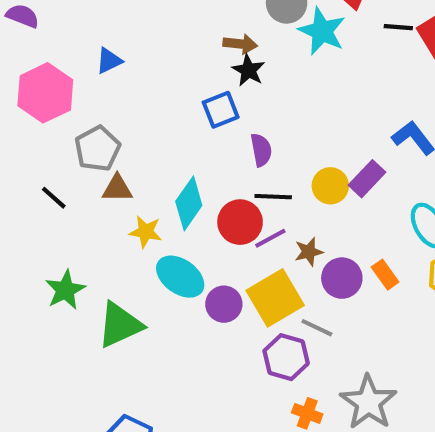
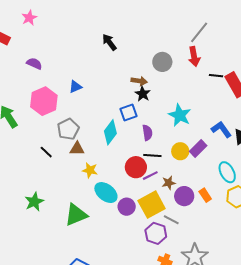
cyan star: (322, 31) -> (180, 115), moved
cyan diamond: (189, 203) -> (110, 132), moved
green star: (65, 290) -> (34, 202), moved

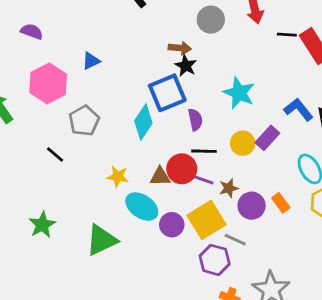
blue square: (128, 112) -> (167, 93), size x1.5
brown triangle: (77, 149) -> (160, 177), moved
purple line: (150, 176) -> (203, 179), turned 49

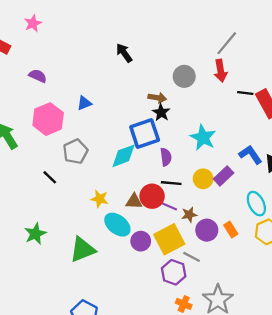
cyan diamond: (143, 122) -> (123, 156), turned 32

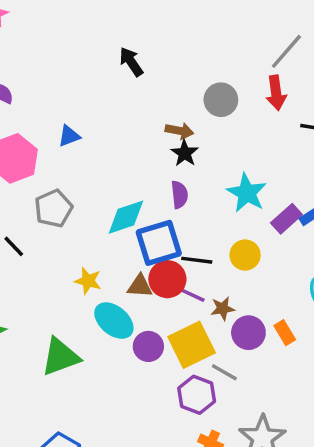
blue square: (145, 134) -> (159, 243), moved
purple semicircle: (166, 157) -> (179, 195), moved
purple rectangle: (224, 176) -> (286, 219), moved

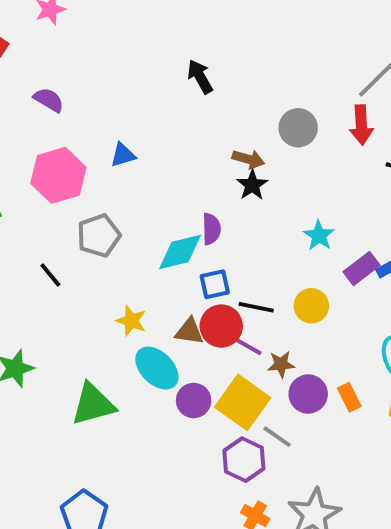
cyan star: (247, 193) -> (319, 236), size x0.7
purple semicircle: (179, 195) -> (211, 229), moved
blue square: (159, 243) -> (215, 284), size x0.6
yellow square: (192, 345) -> (243, 402), turned -33

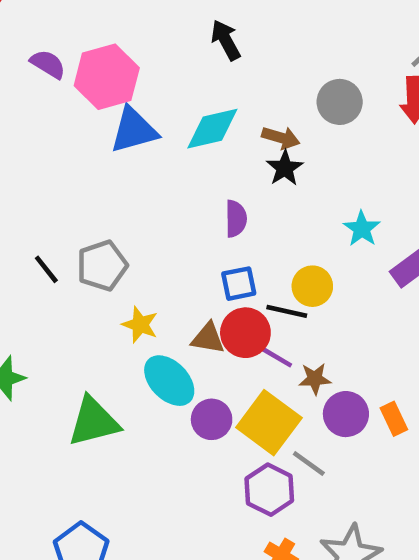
blue triangle: (123, 155) -> (134, 130), size x1.6
pink hexagon: (58, 175) -> (107, 77), moved
gray pentagon: (99, 236) -> (102, 266), moved
cyan diamond: (180, 252) -> (212, 129), moved
yellow circle: (311, 306) -> (312, 286), moved

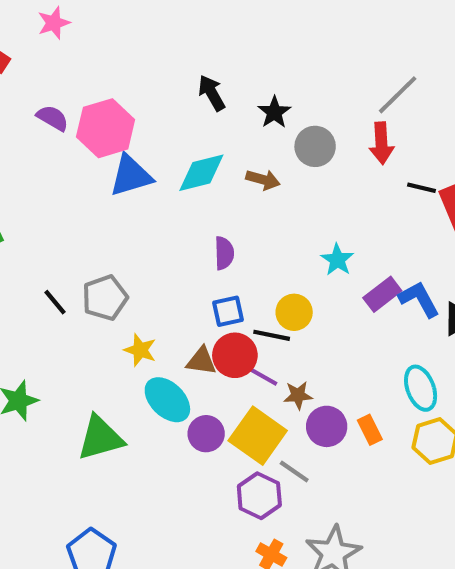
black star: (285, 168) -> (274, 112), moved

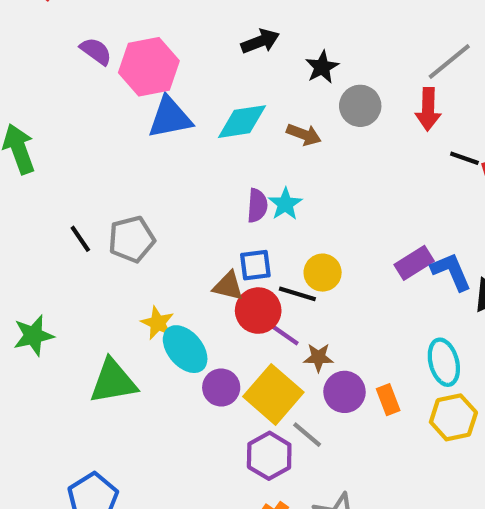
black arrow: (212, 93) -> (260, 41), turned 93
cyan star: (337, 260) -> (285, 204), moved
yellow star: (140, 350) -> (158, 323), moved
brown triangle: (201, 361) -> (228, 286), moved

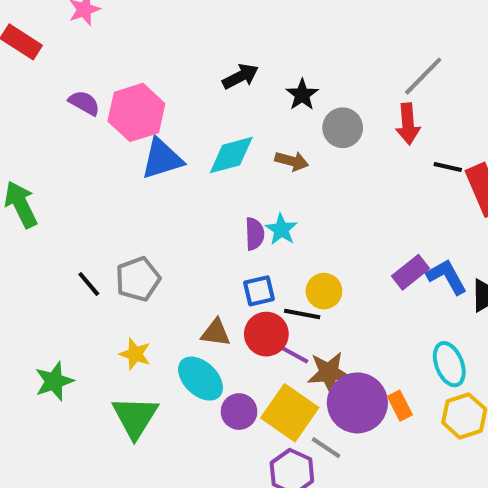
brown triangle: (228, 286) -> (216, 333), moved
yellow star: (158, 323) -> (135, 354), moved
brown star: (318, 357) -> (329, 373), size x1.5
green triangle: (113, 381) -> (135, 417), turned -42
purple circle: (345, 392) -> (357, 403), size x1.5

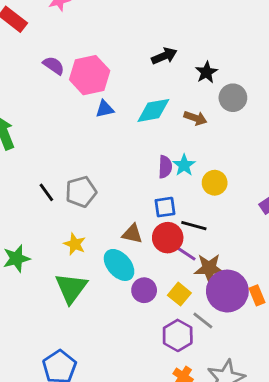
blue triangle: (162, 159) -> (105, 109), size x0.6
yellow circle: (324, 291) -> (215, 183), moved
yellow square: (290, 413) -> (179, 294), size x0.6

